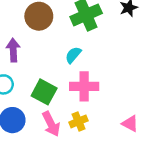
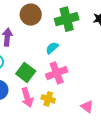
pink cross: (84, 86) -> (57, 73), turned -30
yellow cross: (78, 121) -> (48, 99), turned 32

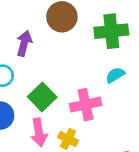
cyan semicircle: (52, 48) -> (115, 75), moved

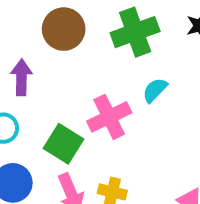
pink cross: (86, 105) -> (109, 117), moved

